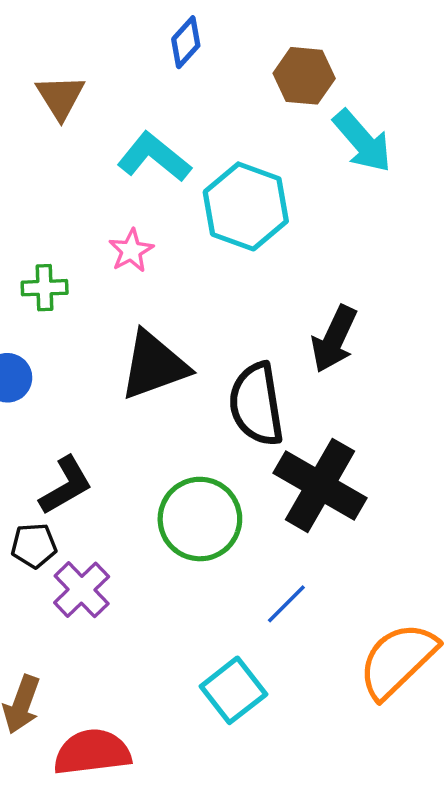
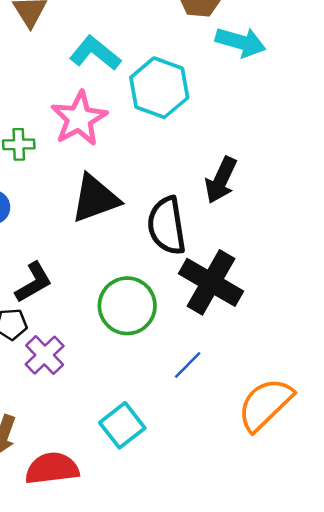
cyan arrow: (362, 141) -> (241, 42), turned -33
pink star: (131, 251) -> (79, 118), size x1.8
cyan square: (233, 690) -> (122, 425), moved

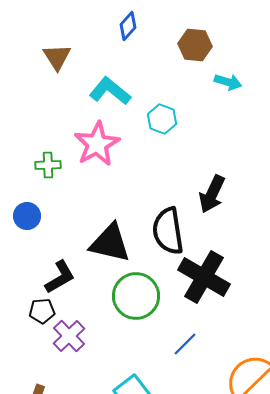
cyan arrow: (241, 42) -> (228, 82), size x0.7
cyan hexagon: (159, 88) -> (162, 119), size x0.6
black triangle: (95, 199) -> (110, 243), moved, turned 33

